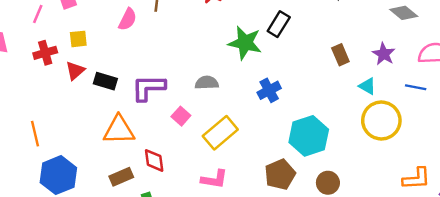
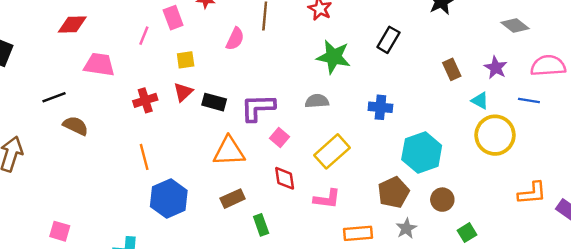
green star: (245, 43) -> (333, 57), moved
red cross: (45, 53) -> (145, 100), moved
blue cross: (269, 90) -> (380, 107), turned 35
pink square: (181, 116) -> (280, 137), moved
red diamond: (154, 160) -> (285, 178), moved

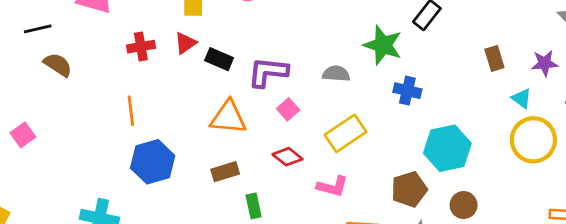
green star: (333, 57) -> (383, 45), moved
purple star: (496, 68) -> (545, 63), turned 30
red diamond: (285, 178) -> (288, 157), turned -50
pink square: (60, 231) -> (23, 135), moved, turned 30

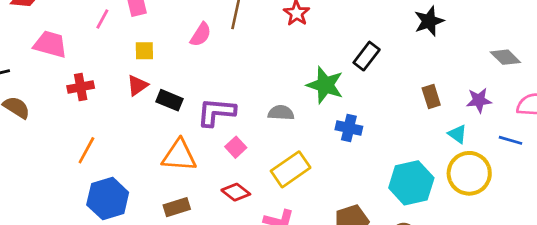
red cross: (141, 47) -> (81, 87), moved
orange line: (131, 111) -> (86, 150), turned 36
cyan hexagon: (447, 148) -> (411, 183), moved

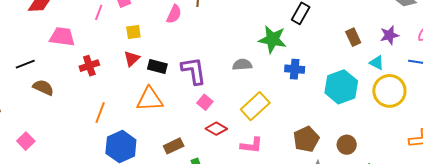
purple L-shape: (216, 112) -> (194, 71), turned 84
pink square: (236, 147) -> (205, 102), moved
orange triangle: (179, 155) -> (150, 99), moved
cyan hexagon: (411, 183) -> (341, 87), moved

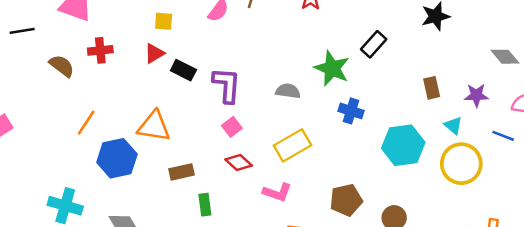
brown semicircle: (43, 87) -> (62, 66), moved
orange triangle: (150, 99) -> (154, 126), moved
orange line: (100, 113) -> (86, 123), moved

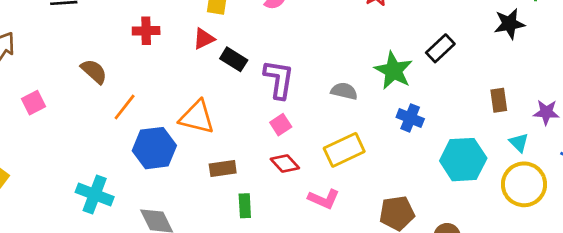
brown semicircle: (62, 66) -> (94, 71), moved

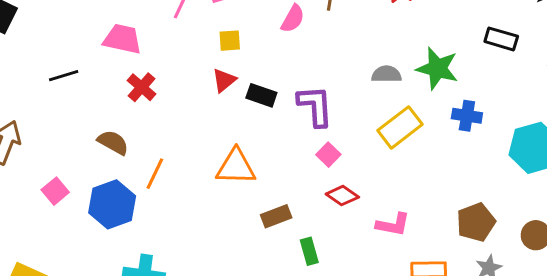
red cross: (146, 31) -> (142, 87), moved, turned -35
black rectangle: (440, 48) -> (501, 39), moved, turned 72
gray semicircle: (344, 91) -> (386, 74), moved
blue hexagon: (154, 148) -> (112, 204), moved
yellow rectangle: (344, 150) -> (400, 127), moved

